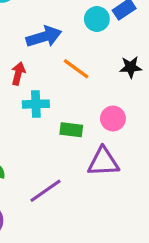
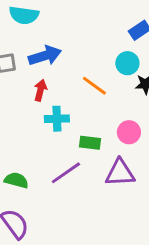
cyan circle: (97, 19) -> (127, 63), moved
blue arrow: (44, 37) -> (45, 56), moved
purple line: (46, 191) -> (66, 173), moved

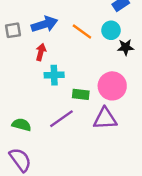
orange line: (94, 86) -> (82, 32), moved
pink circle: (129, 132) -> (112, 86), size x1.5

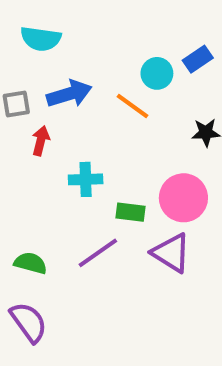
cyan circle: (111, 30) -> (157, 73), moved
red arrow: (41, 52) -> (41, 141), moved
purple triangle: (105, 119) -> (171, 253), turned 35

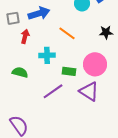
orange line: (132, 106) -> (67, 33), moved
green semicircle: (31, 263) -> (20, 72), moved

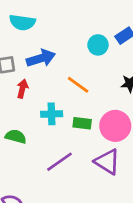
green rectangle: (69, 71) -> (82, 123), moved

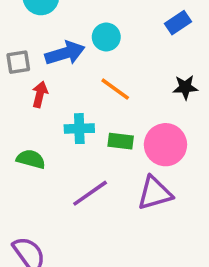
cyan circle: (98, 45) -> (106, 37), moved
purple triangle: (107, 162) -> (155, 193), turned -48

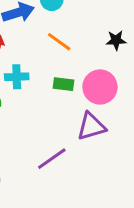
cyan cross: (79, 129) -> (17, 77), moved
purple line: (90, 193) -> (52, 159), moved

